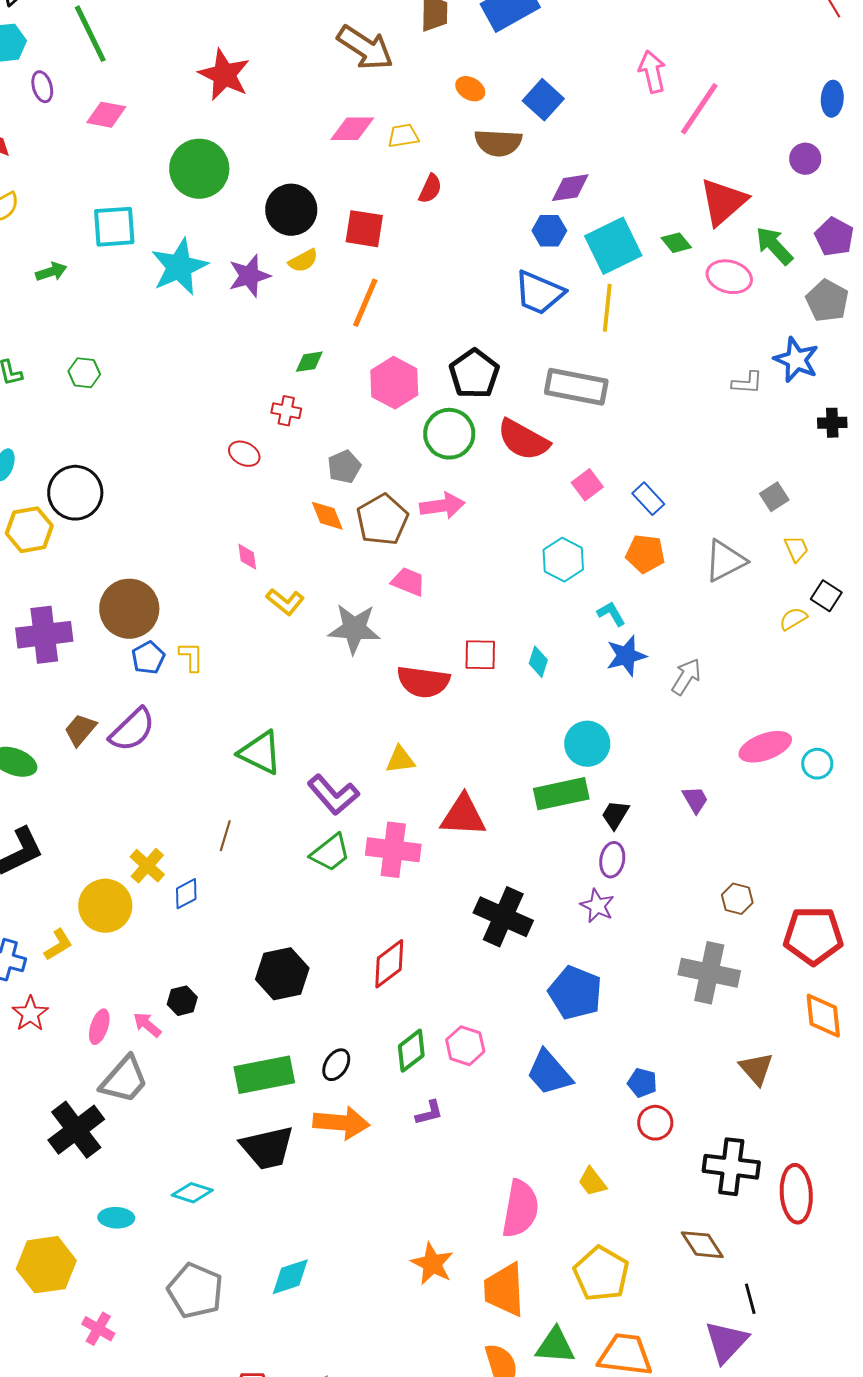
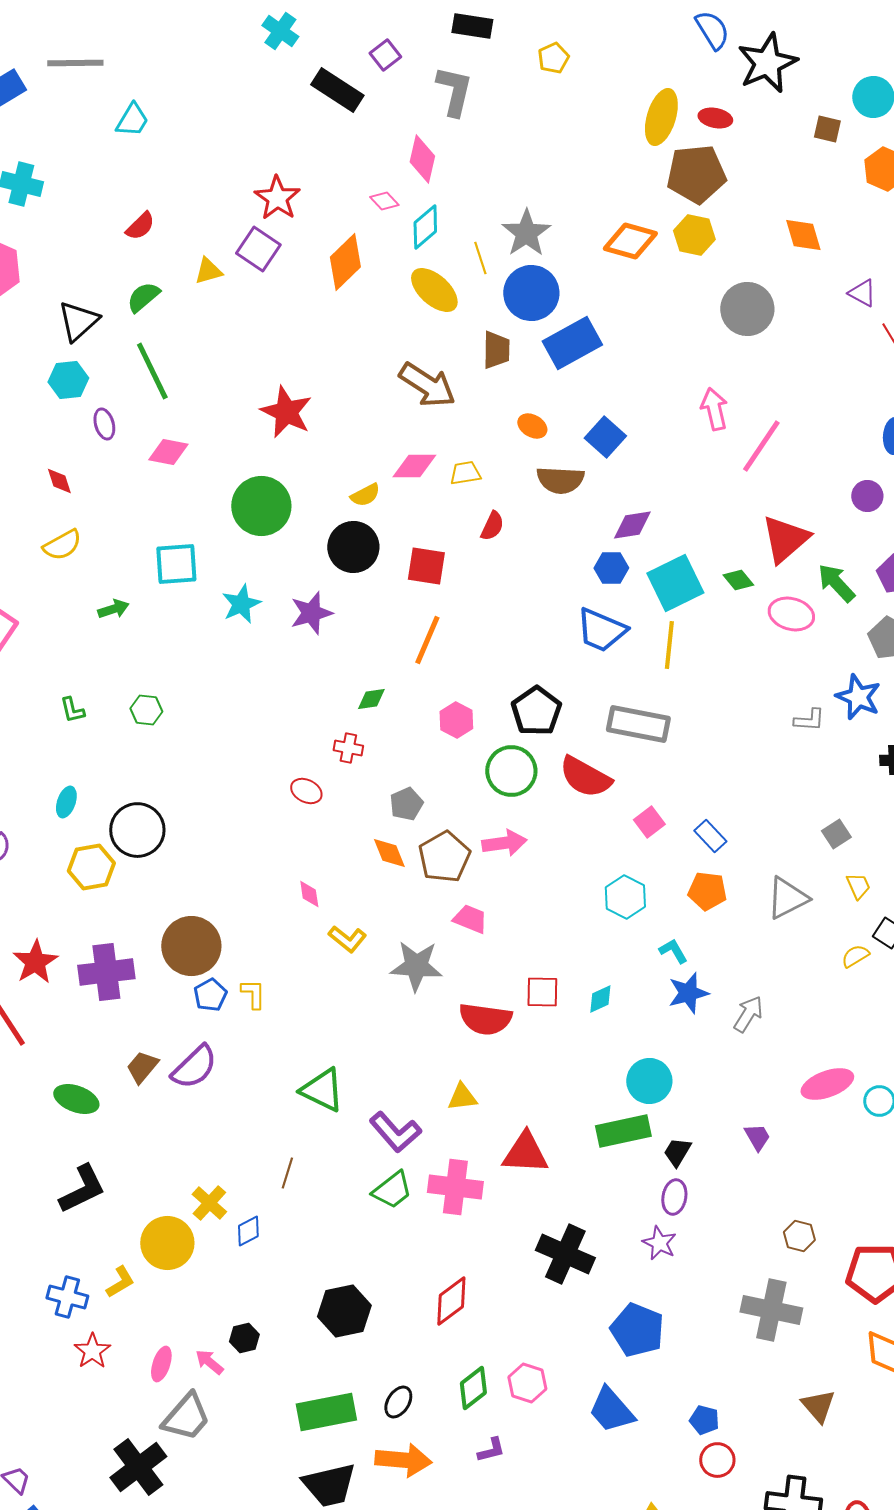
yellow semicircle: (303, 261) -> (365, 495), moved
cyan star: (179, 267) -> (241, 604), size x0.7
pink hexagon: (394, 383) -> (456, 720), size x0.7
cyan diamond: (538, 662) -> (600, 999), turned 48

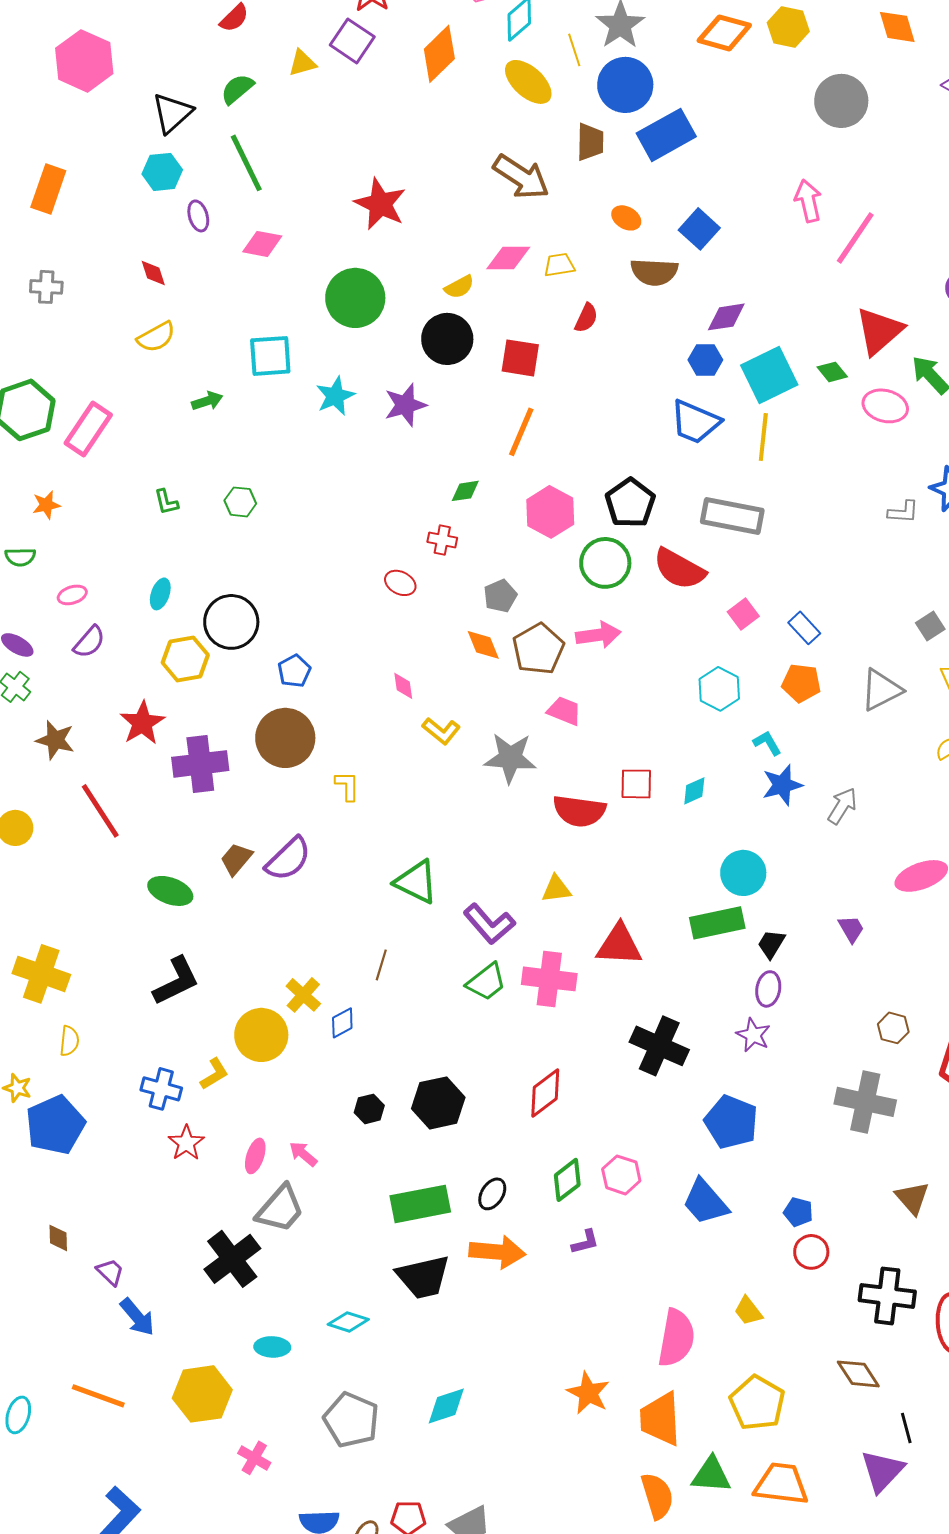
pink hexagon: (456, 720) -> (550, 512), size x1.4
red star: (35, 962) -> (142, 723), moved
blue pentagon: (210, 995) -> (294, 671), moved
black hexagon: (244, 1338) -> (369, 1109), moved

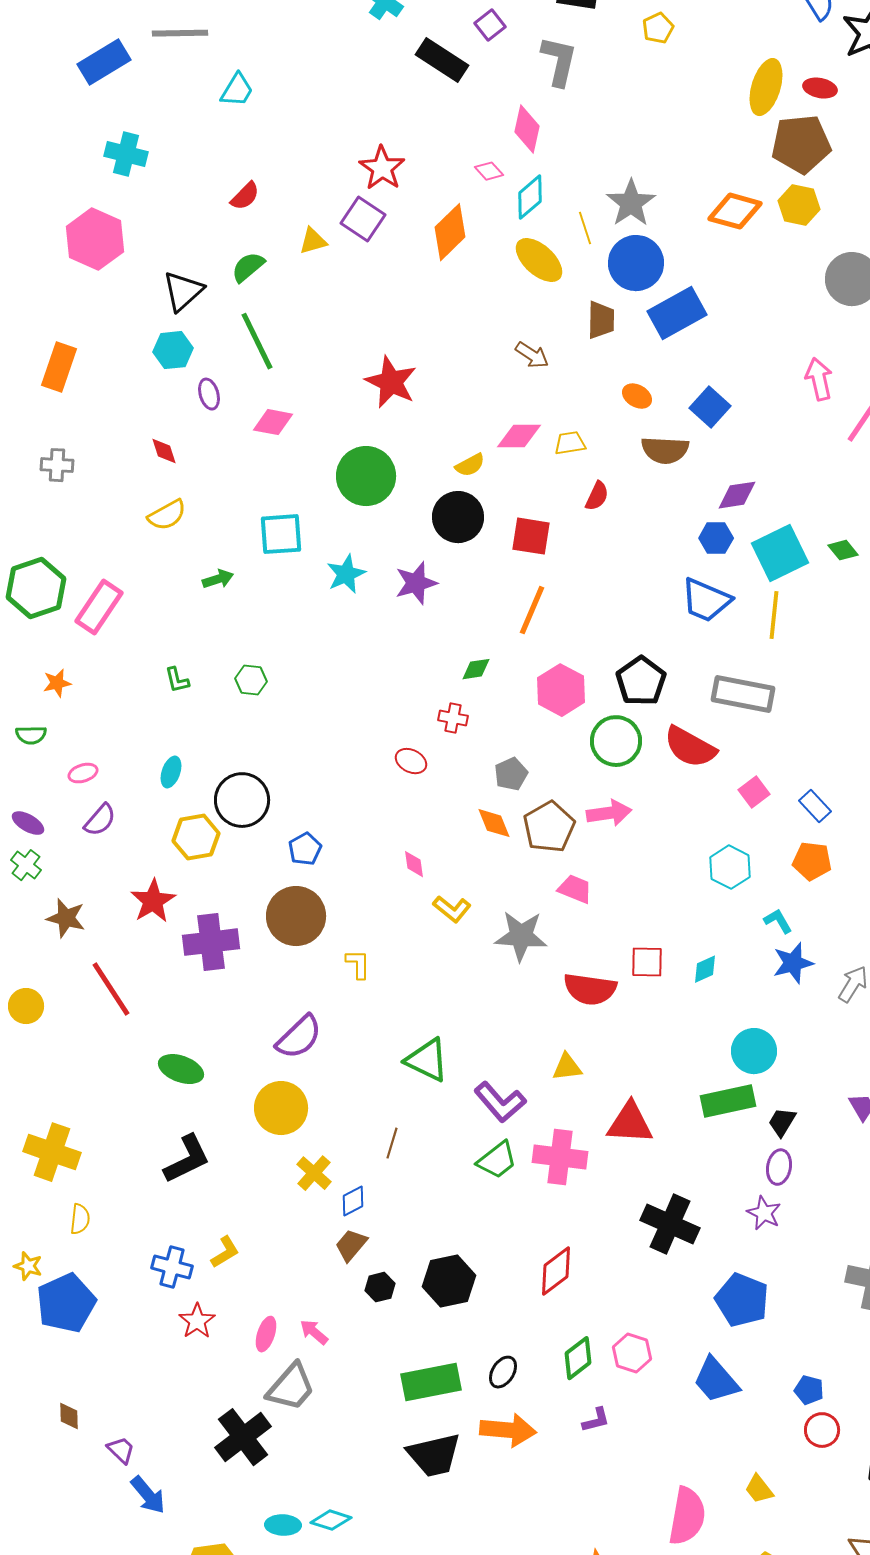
brown arrow: (521, 177) -> (532, 355), size x0.6
brown trapezoid: (236, 859) -> (351, 1245), moved
yellow circle: (261, 1035) -> (281, 1108), moved
cyan diamond: (348, 1322) -> (331, 1520), moved

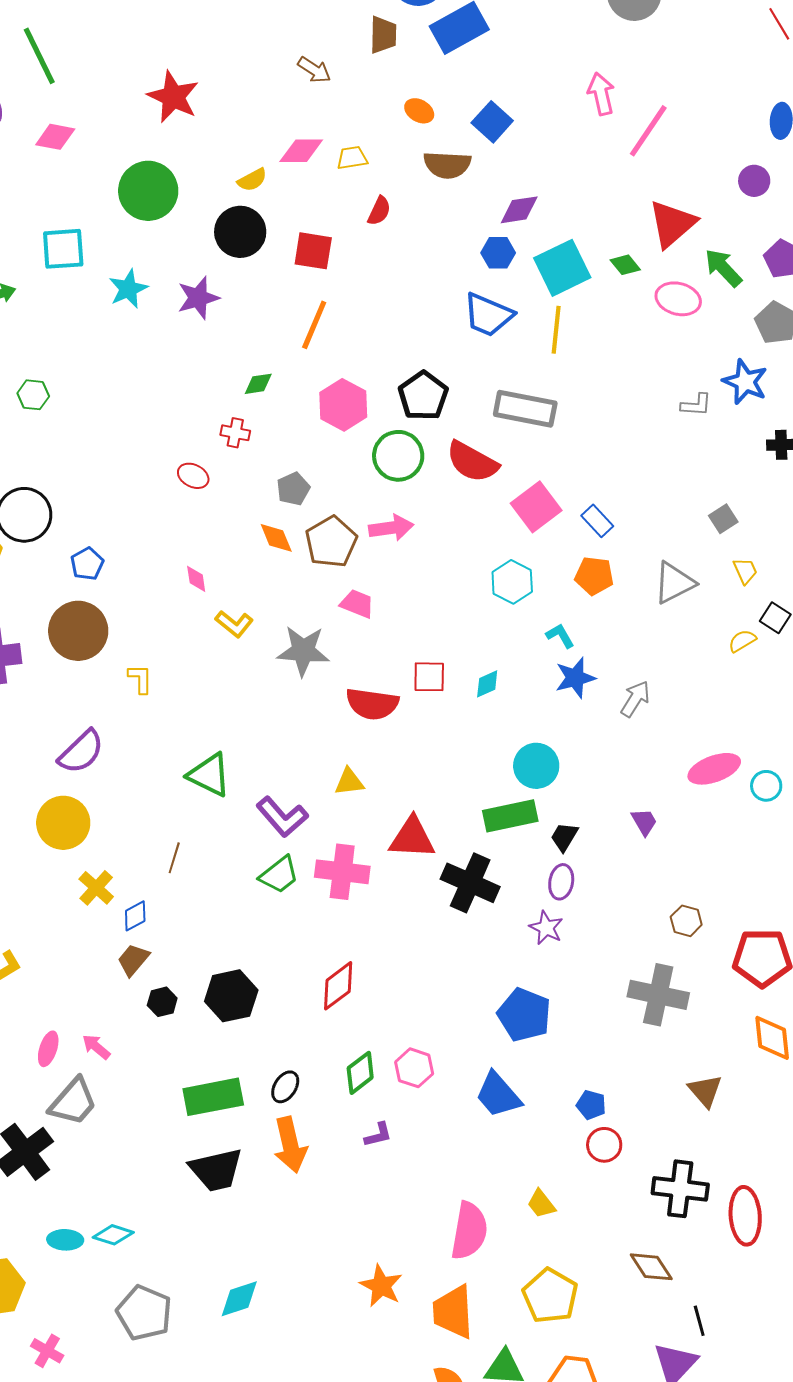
pink square: (754, 792) -> (536, 507), size x1.6
black cross: (670, 1224) -> (470, 883), moved
orange arrow: (508, 1430) -> (290, 1145), turned 72

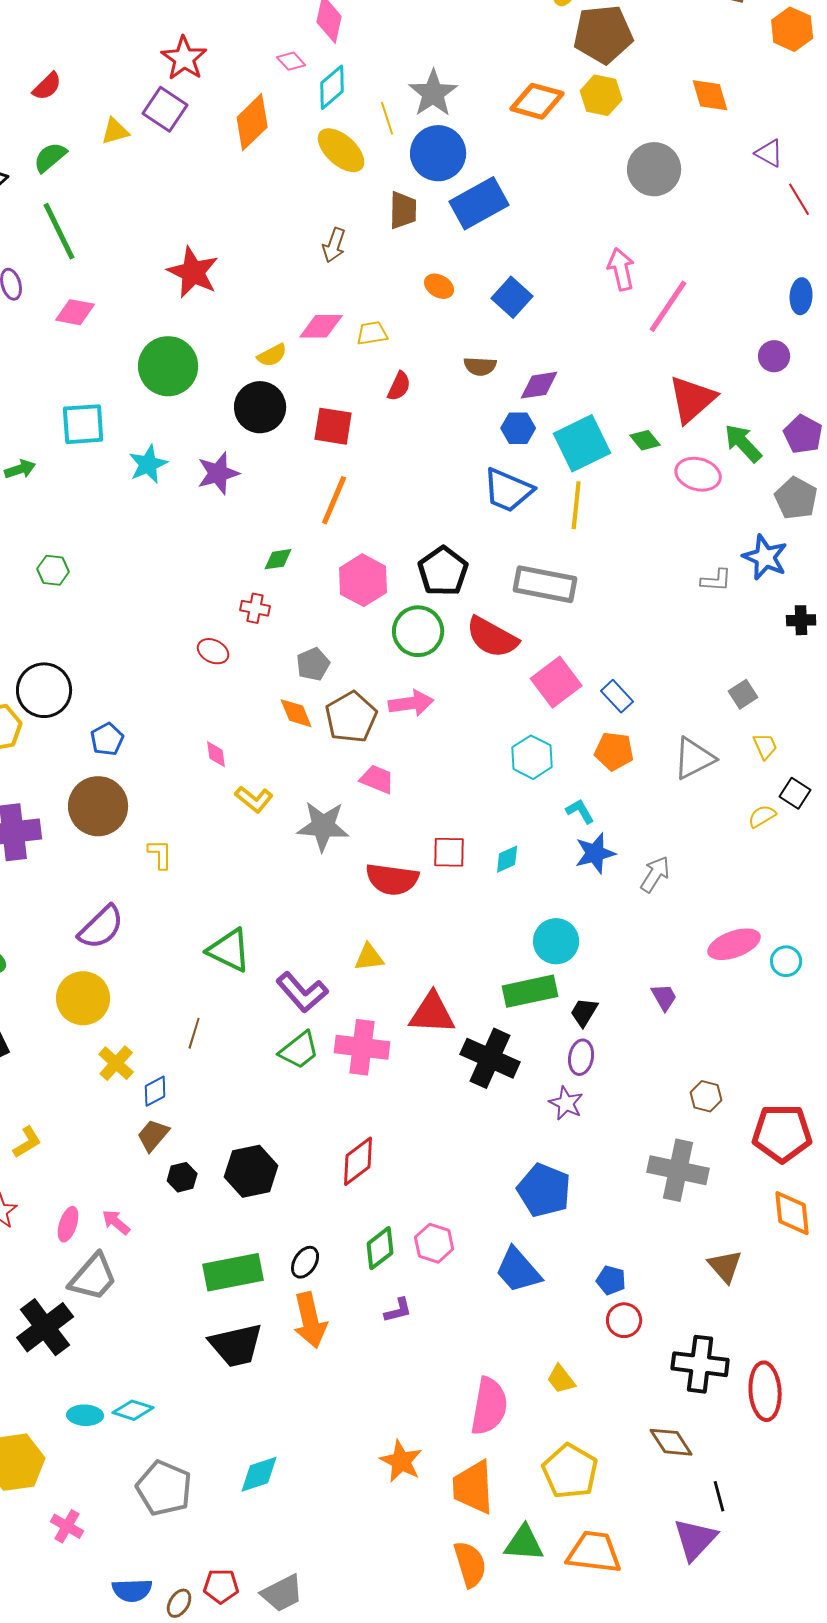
brown arrow: (314, 70) -> (334, 245), turned 76
brown semicircle: (447, 165) -> (480, 366), moved, size x0.7

